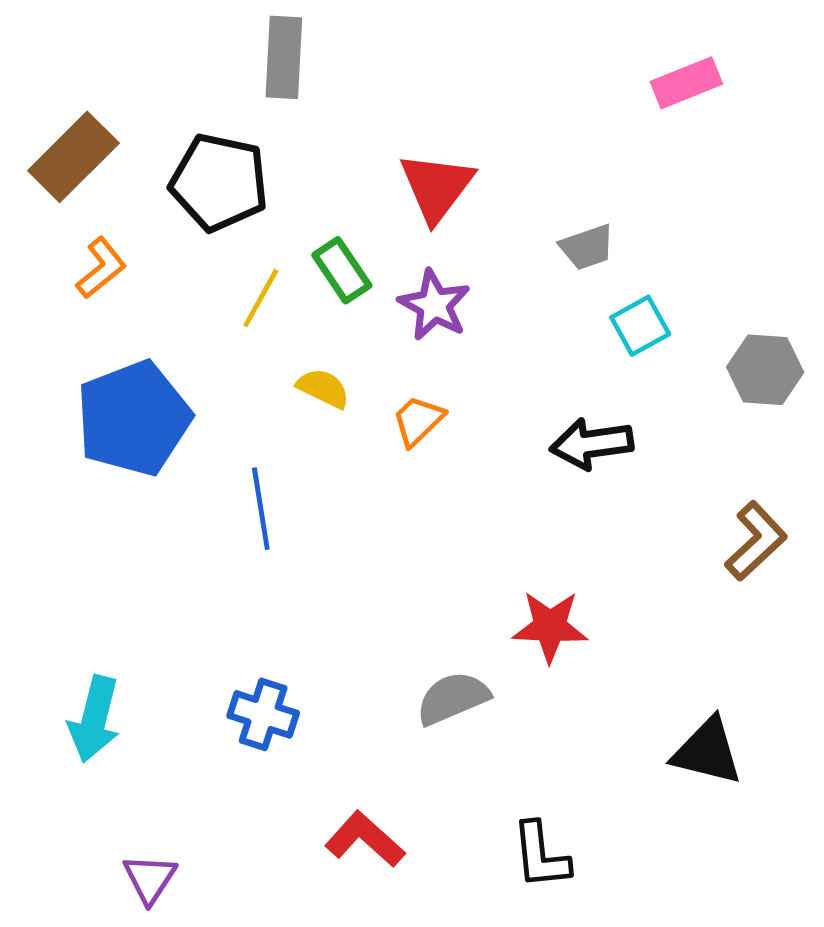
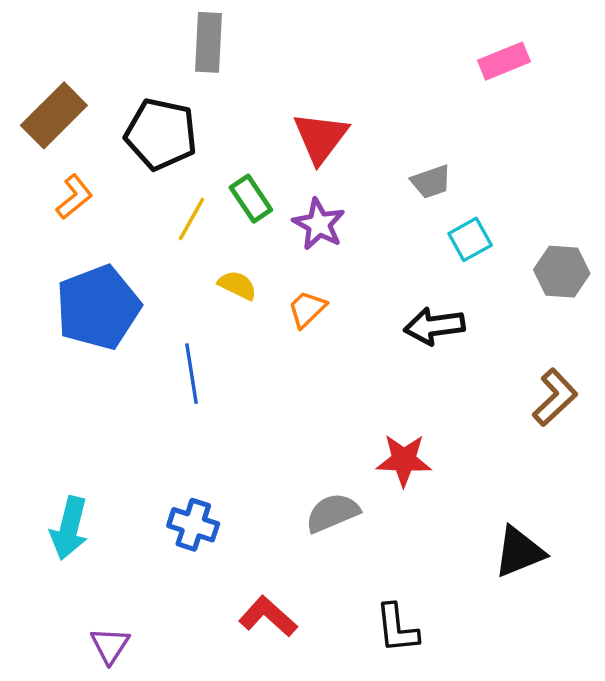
black triangle: (707, 751) -> (519, 552), turned -36

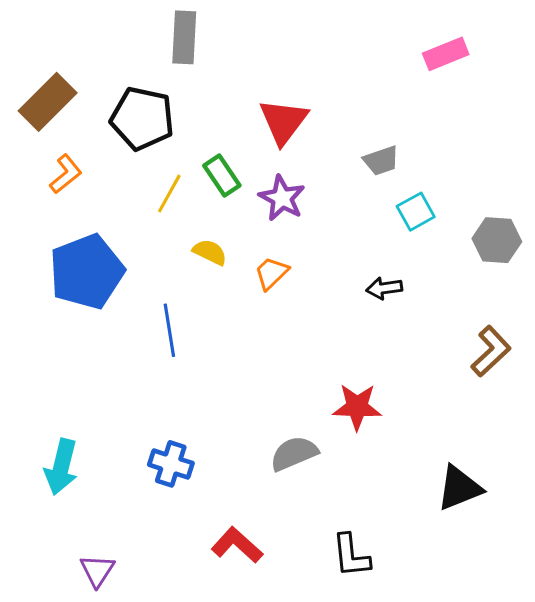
black arrow: (434, 326) -> (384, 288), size x0.7

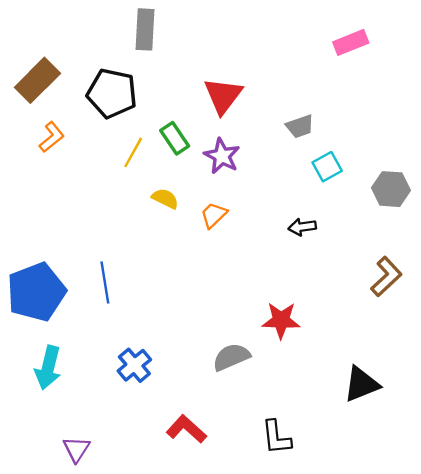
blue pentagon: (87, 272) -> (36, 292), moved
blue line: (169, 330) -> (105, 282), moved
blue cross: (171, 464) -> (134, 365), turned 32

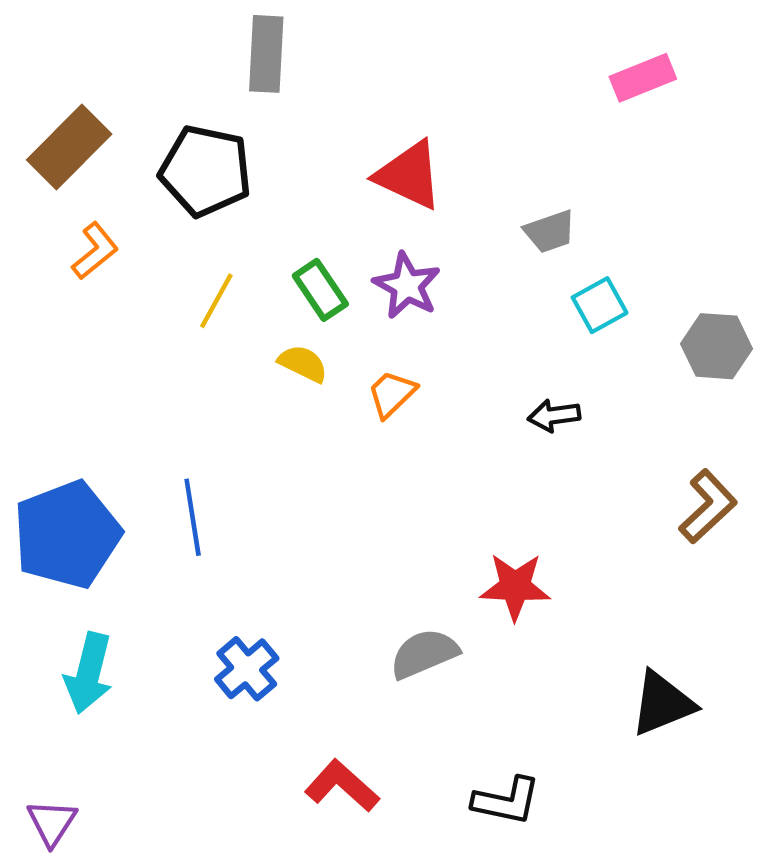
red triangle: (223, 96) -> (409, 175), turned -42
green rectangle: (175, 138) -> (320, 290), moved
yellow line: (133, 152) -> (216, 301), moved
black L-shape: (276, 437) -> (506, 801), turned -72
purple triangle: (76, 449) -> (52, 823), moved

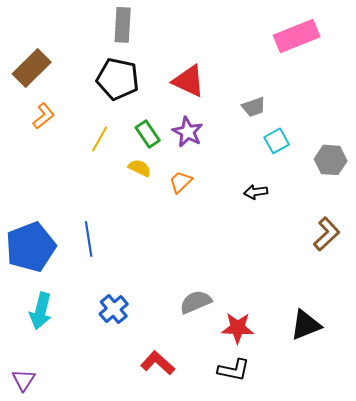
pink rectangle: (643, 78) -> (297, 36), size x1.5
black pentagon: (206, 171) -> (118, 79), moved
red star: (515, 587) -> (238, 328), moved

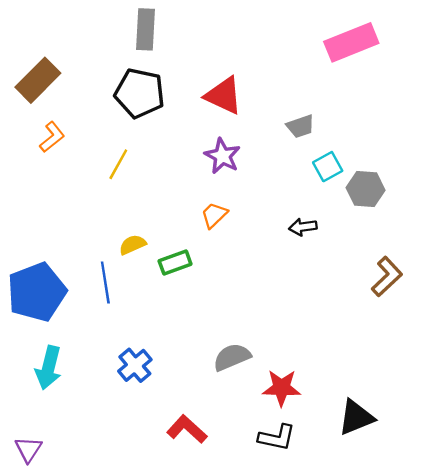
green rectangle: (148, 134) -> (175, 262), moved, turned -76
gray hexagon: (331, 160) -> (366, 189), moved
yellow semicircle: (140, 168) -> (132, 245), moved, turned -50
black triangle: (306, 325) -> (356, 417), moved

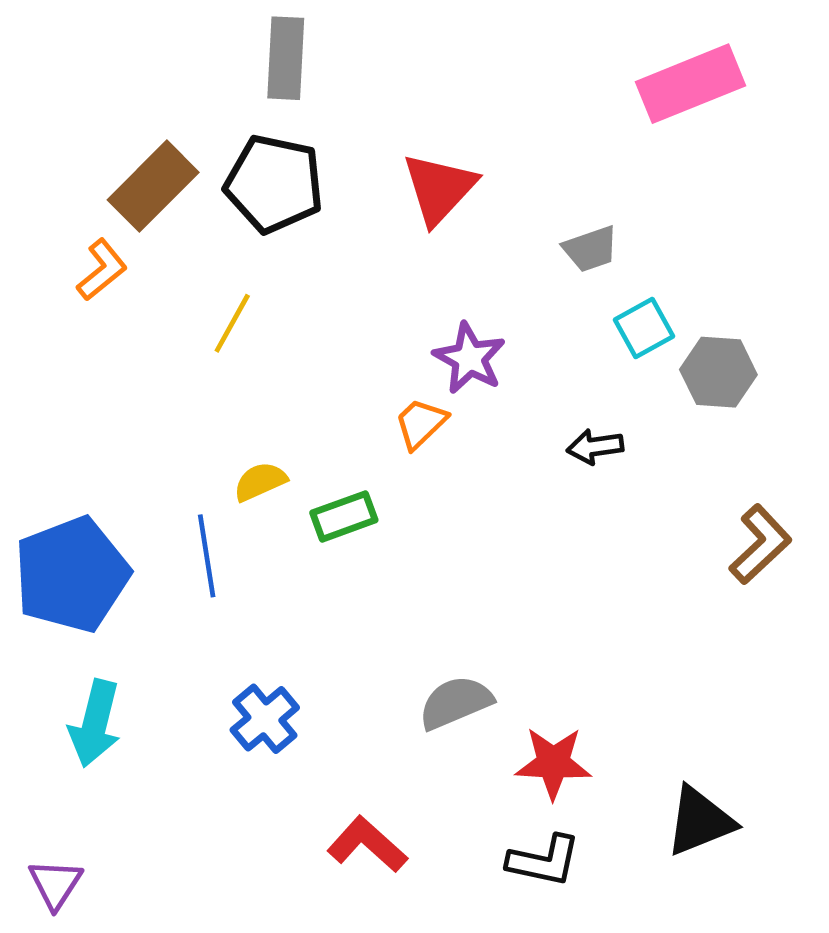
brown rectangle: (38, 80) -> (153, 186), moved
red triangle: (224, 96) -> (439, 188), turned 48
purple star: (222, 156) -> (469, 358), moved

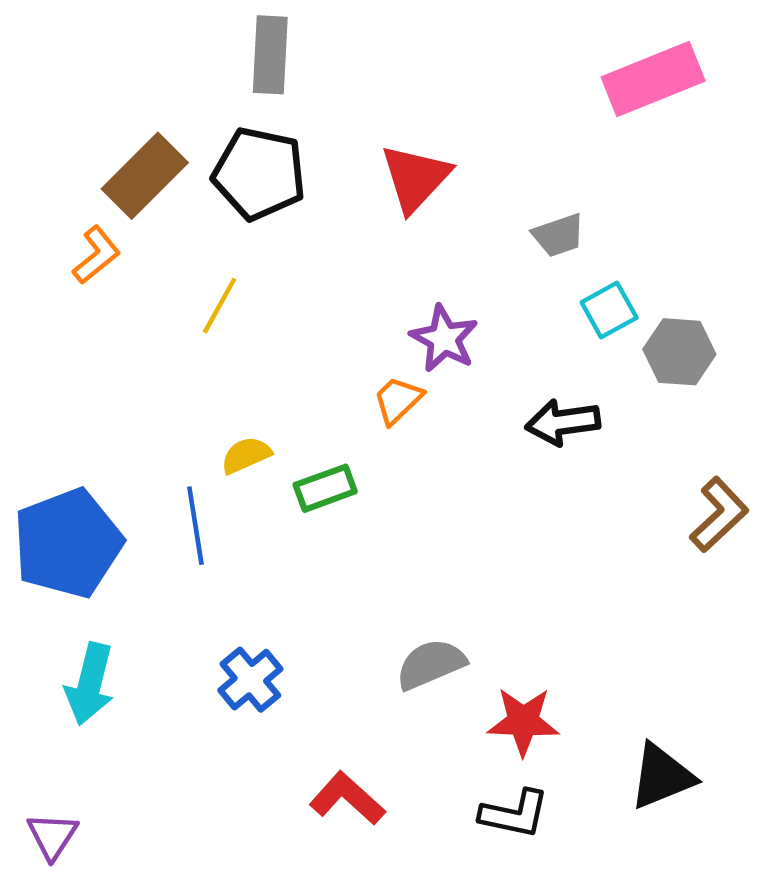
black arrow: (595, 447) -> (563, 422), size x1.4

